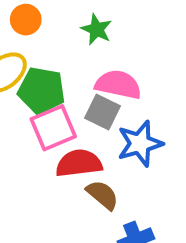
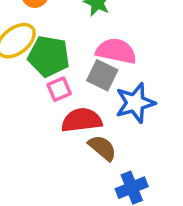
pink square: (53, 128) -> (59, 89), size x0.6

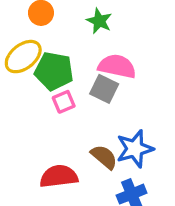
blue star: (135, 103) -> (135, 149), moved
red semicircle: (82, 120) -> (59, 176), moved

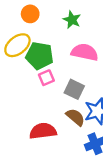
gray square: (104, 89) -> (74, 89), moved

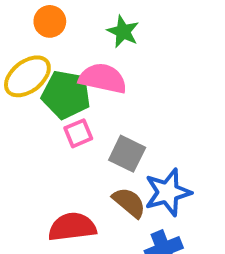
pink semicircle: (85, 52) -> (103, 78), moved

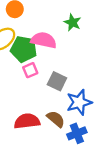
green star: (123, 32) -> (72, 22), moved
brown semicircle: (129, 203) -> (56, 119), moved

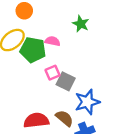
pink semicircle: (44, 40) -> (53, 41), size x0.6
pink square: (30, 70) -> (53, 73), moved

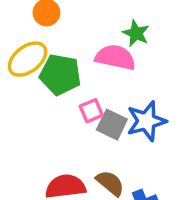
pink semicircle: (53, 41) -> (115, 57), moved, size x1.6
blue star: (87, 102) -> (146, 121), moved

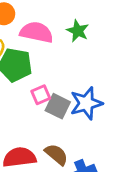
pink semicircle: (115, 57) -> (36, 32), moved

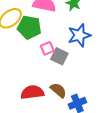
blue star: (86, 103) -> (79, 35), moved

